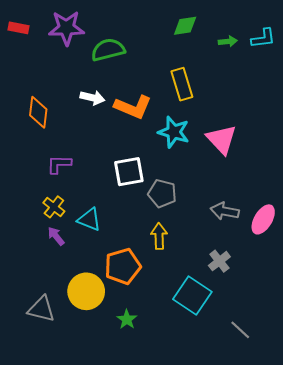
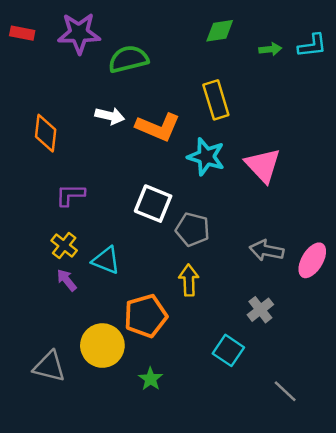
white square: (129, 172) -> (153, 204), turned 32
cyan square: (192, 295) -> (228, 350), size x0.7

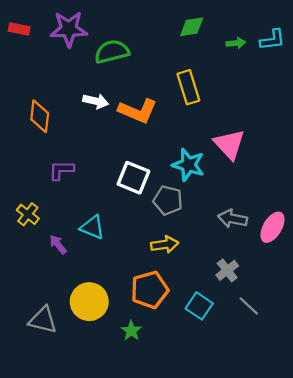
cyan star: (206, 157) -> (188, 165), moved
yellow cross: (64, 246) -> (28, 214), moved
yellow arrow: (189, 280) -> (165, 245), turned 84
orange pentagon: (146, 316) -> (150, 290), moved
gray line: (285, 391) -> (249, 306), moved

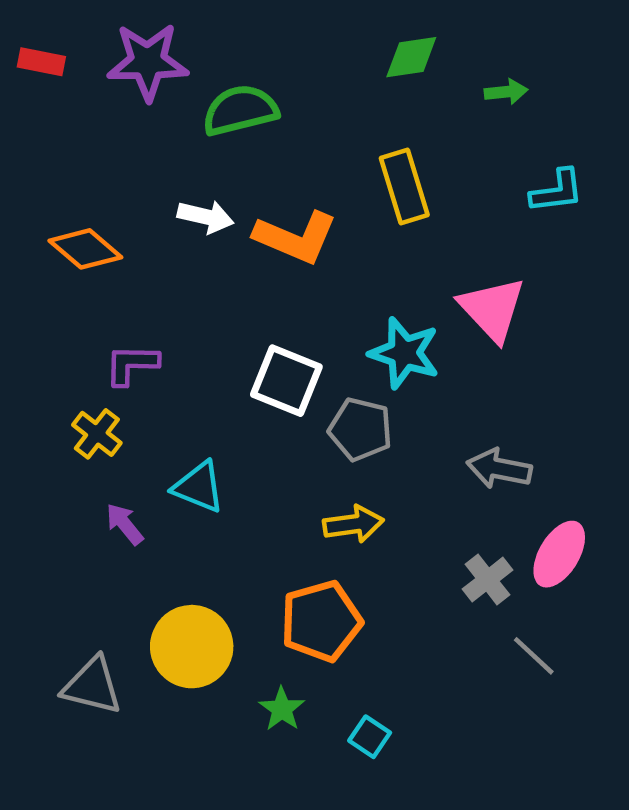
cyan L-shape: (272, 40) -> (557, 191), moved
orange diamond: (40, 116) -> (85, 249), turned -56
yellow cross: (28, 214) -> (97, 434), moved
pink ellipse: (272, 227) -> (559, 554), moved
cyan square: (199, 306) -> (370, 737), moved, size x0.7

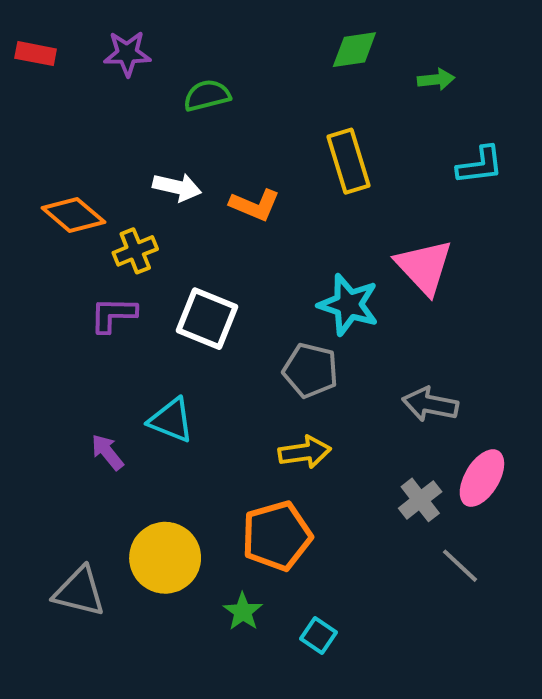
purple star: (148, 62) -> (127, 54), size x0.7
green semicircle: (240, 110) -> (207, 95), size x0.7
orange L-shape: (296, 237) -> (255, 205), size x0.7
white square: (286, 381) -> (207, 319), moved
yellow cross: (97, 434) -> (135, 251), moved, turned 30

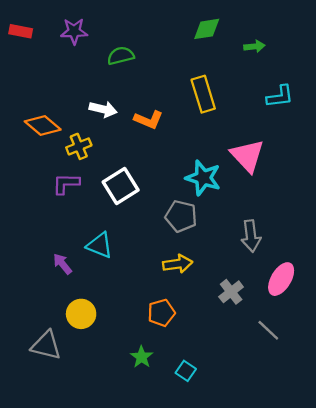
white square: (207, 319) -> (121, 186), turned 36
gray arrow: (430, 404) -> (251, 236), turned -108
gray cross: (420, 500) -> (231, 292), moved
orange pentagon: (277, 536) -> (161, 313), size x0.7
yellow circle: (165, 558) -> (81, 314), moved, size x0.7

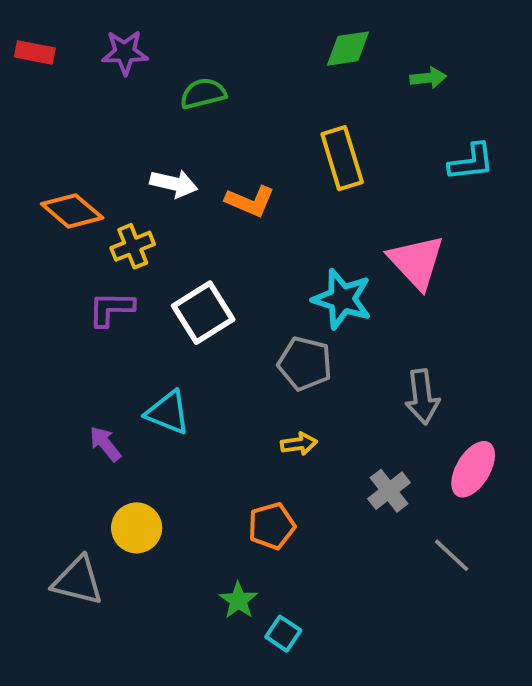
yellow arrow: (178, 264) -> (299, 444), size x0.7
cyan square: (186, 371) -> (283, 634), moved

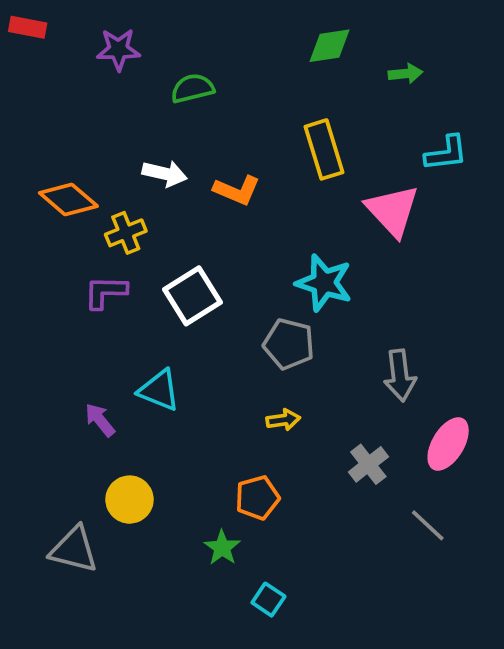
red rectangle: (35, 52) -> (28, 27), moved
pink triangle: (416, 262) -> (393, 211), moved
green star: (238, 600) -> (222, 548), moved

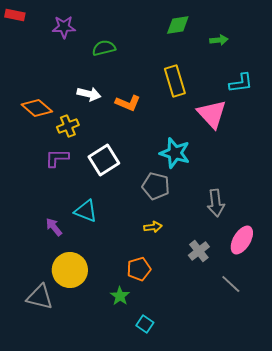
yellow circle: (130, 500) -> (70, 270), size x1.4

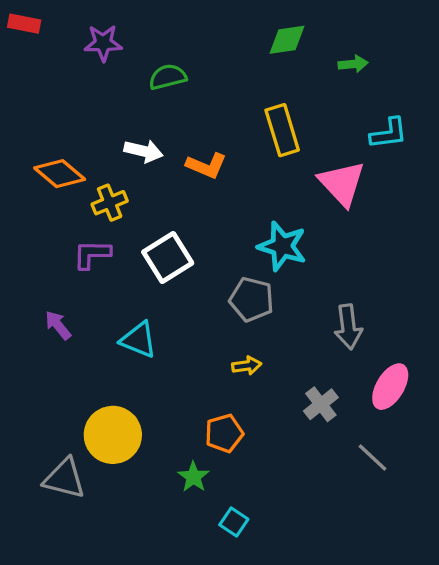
purple arrow: (54, 227) -> (58, 325), moved

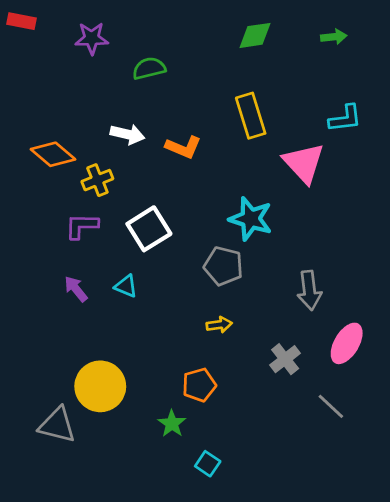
green arrow: (353, 64) -> (334, 37), moved
purple arrow: (58, 325) -> (76, 289), moved
cyan triangle: (139, 340) -> (126, 286), moved, size x0.7

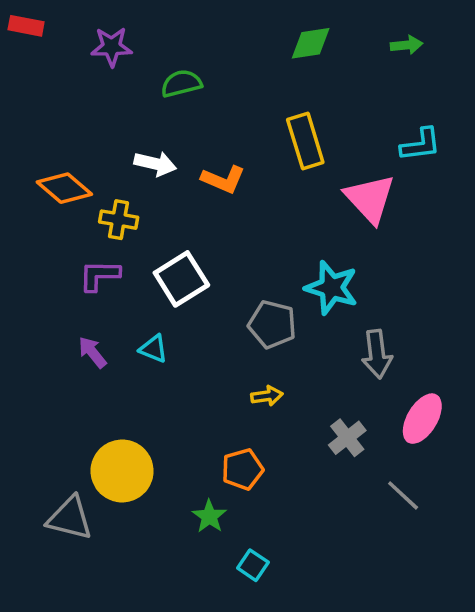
yellow cross: (97, 180) -> (119, 220), turned 32
cyan star: (251, 219) -> (332, 288), moved

